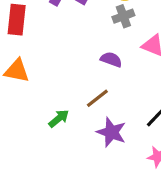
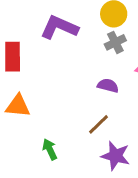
green arrow: (59, 118) -> (50, 149), moved, turned -70

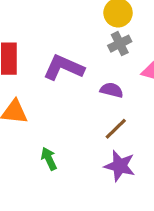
purple L-shape: (59, 27) -> (64, 68), moved
brown line: (98, 124) -> (116, 129), moved

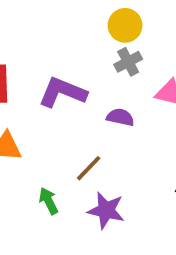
brown line: (116, 129) -> (89, 168), moved
purple star: (120, 166) -> (106, 210), moved

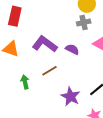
purple L-shape: (63, 92) -> (45, 44), moved
purple star: (106, 210) -> (71, 96), moved

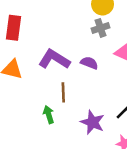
brown line: (50, 71) -> (63, 92), turned -56
green arrow: (25, 82) -> (49, 115), moved

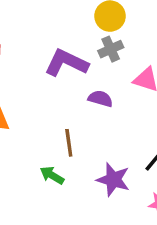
purple L-shape: (54, 59) -> (66, 63), moved
green arrow: (49, 115) -> (52, 175), turned -36

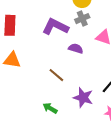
brown line: (69, 143) -> (56, 75), turned -42
green arrow: (52, 175) -> (50, 108), moved

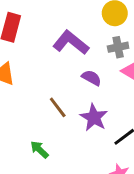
gray cross: (82, 19) -> (118, 47), moved
purple star: (83, 98) -> (94, 117), moved

